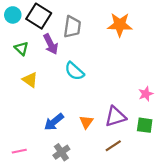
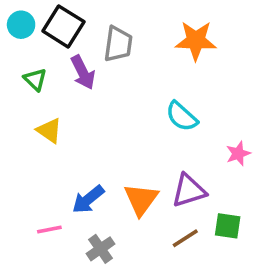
cyan semicircle: (74, 71) -> (182, 116), moved
orange triangle: (86, 122) -> (141, 199), size x1.5
green square: (145, 125) -> (228, 226), moved
pink line: (19, 151) -> (49, 229), moved

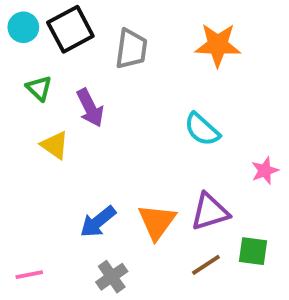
black square: (63, 26) -> (70, 29), turned 30
purple arrow: (83, 72) -> (90, 108), moved
pink line: (49, 229) -> (29, 275), moved

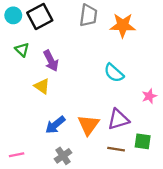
gray trapezoid: (131, 49) -> (88, 15), moved
yellow triangle: (55, 145) -> (42, 86), moved
brown line: (206, 265) -> (116, 149), turned 42

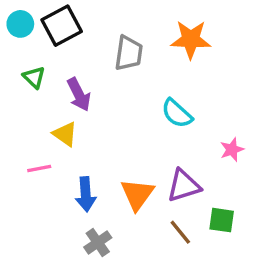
gray trapezoid: (88, 15) -> (129, 53), moved
blue arrow: (55, 125) -> (86, 194), turned -55
brown line: (116, 149) -> (180, 232), turned 42
pink line: (17, 155) -> (39, 168), moved

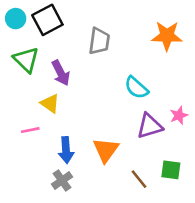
orange star: (191, 39) -> (167, 36), moved
green triangle: (34, 77) -> (26, 60), size x1.5
purple triangle: (184, 186) -> (150, 126), moved
gray cross: (98, 242) -> (62, 180), moved

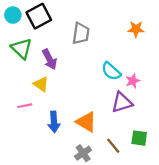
orange star: (167, 36) -> (136, 29), size x0.7
pink star: (179, 115) -> (133, 81), moved
orange triangle: (106, 150) -> (86, 122), turned -35
gray cross: (62, 180) -> (83, 153), moved

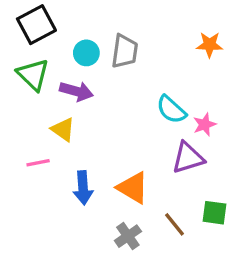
cyan circle: (13, 15) -> (86, 53), moved
black square: (39, 16) -> (36, 25), moved
purple arrow: (50, 59) -> (76, 91), turned -48

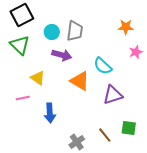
purple arrow: (76, 91) -> (62, 55), moved
pink star: (205, 125) -> (136, 52), moved
orange triangle: (133, 188) -> (80, 81), moved

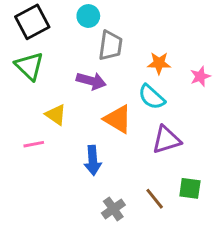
orange star: (126, 27) -> (159, 63), moved
cyan circle: (52, 32) -> (88, 16), moved
blue arrow: (50, 113) -> (93, 160), moved

